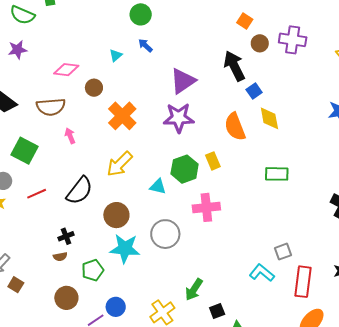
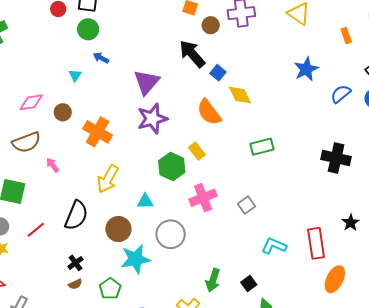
cyan triangle: (158, 187) -> (145, 201), moved
gray square: (283, 252) -> (246, 205), moved
black square: (217, 311) -> (249, 283), moved

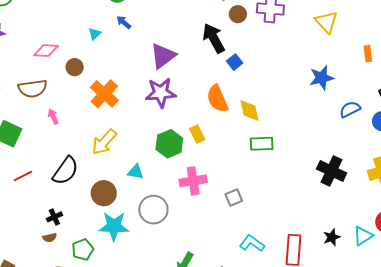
yellow diamond: (240, 95) -> (249, 111), moved

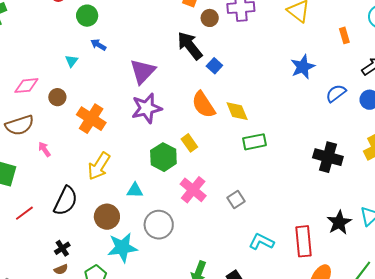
pink cross: (193, 181) -> (193, 190), turned -32
black star: (332, 237) -> (339, 222), size x1.4

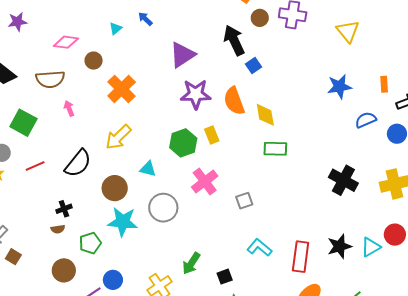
orange rectangle: (344, 35) -> (384, 84), moved
purple star: (147, 108) -> (196, 94), moved

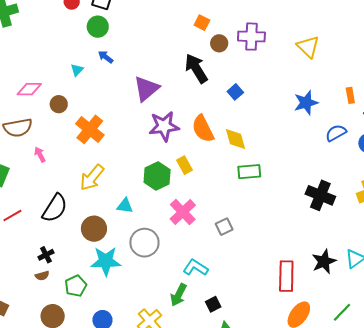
blue square: (254, 66) -> (235, 92), moved
cyan L-shape: (259, 247) -> (196, 268), moved

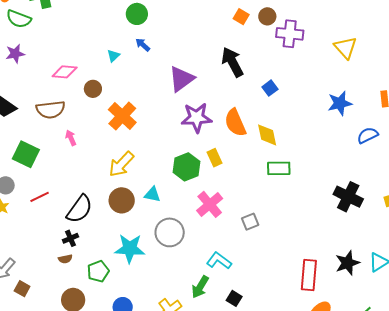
brown circle: (219, 43) -> (267, 16), moved
black semicircle: (55, 208) -> (80, 209), moved
brown circle: (94, 229) -> (122, 200), moved
black square: (213, 304) -> (234, 298), turned -35

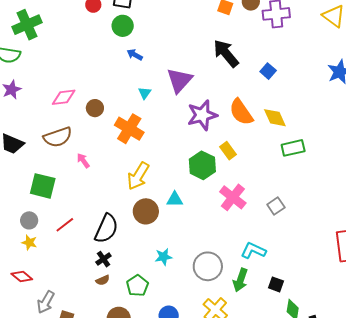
cyan triangle: (113, 56) -> (145, 93), moved
gray circle: (170, 232) -> (208, 266), moved
cyan star: (130, 248) -> (164, 257), size x0.6

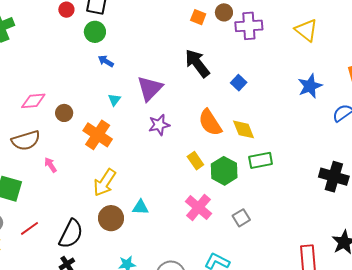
purple star: (202, 115) -> (159, 125), moved, size x0.7
green hexagon: (202, 165) -> (224, 171), moved

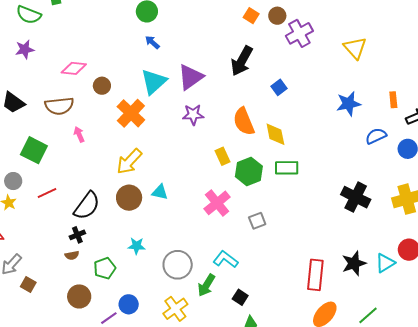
purple cross: (249, 26) -> (299, 33), turned -36
black arrow: (197, 63) -> (242, 61), turned -124
cyan triangle: (114, 100) -> (154, 82), size x2.0

